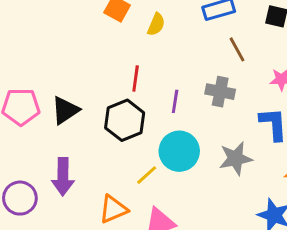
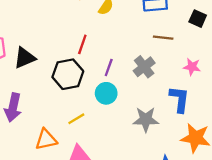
brown line: (237, 49) -> (163, 38), turned -66
gray cross: (220, 92) -> (144, 67), turned 30
cyan circle: (179, 151) -> (106, 93), moved, size x0.7

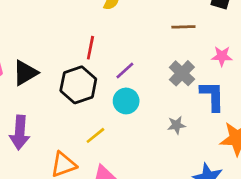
purple line: (109, 67) -> (125, 70), turned 36
gray cross: (144, 67) -> (182, 73), moved
gray star: (146, 119) -> (176, 125), size x0.6

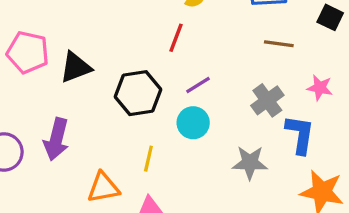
red line: (90, 48) -> (176, 38), moved
gray star: (176, 125) -> (250, 163), size x1.5
yellow line: (95, 135) -> (148, 159), turned -48

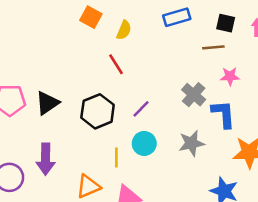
red line: (176, 38) -> (116, 64), turned -40
brown line: (279, 44) -> (213, 47), moved
purple line: (198, 85) -> (141, 109), moved
cyan circle: (193, 123) -> (144, 143), moved

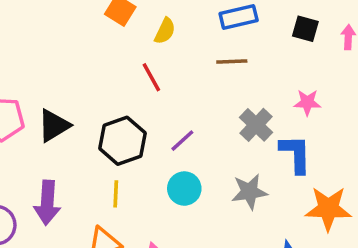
brown line: (213, 47) -> (232, 62), moved
yellow line: (116, 158) -> (116, 194), moved

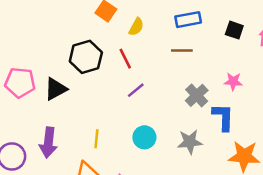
black hexagon: (122, 141) -> (86, 57), moved
purple line: (182, 141) -> (136, 90), moved

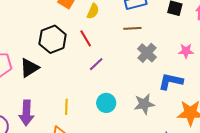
pink star: (233, 81) -> (186, 51), moved
gray cross: (197, 95) -> (147, 53), moved
blue L-shape: (223, 117) -> (171, 81), turned -75

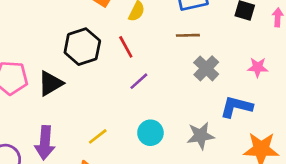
yellow line: (66, 107) -> (98, 136), turned 49

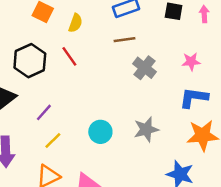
purple line: (139, 81) -> (44, 112), moved
blue L-shape: (236, 107) -> (194, 98), moved

